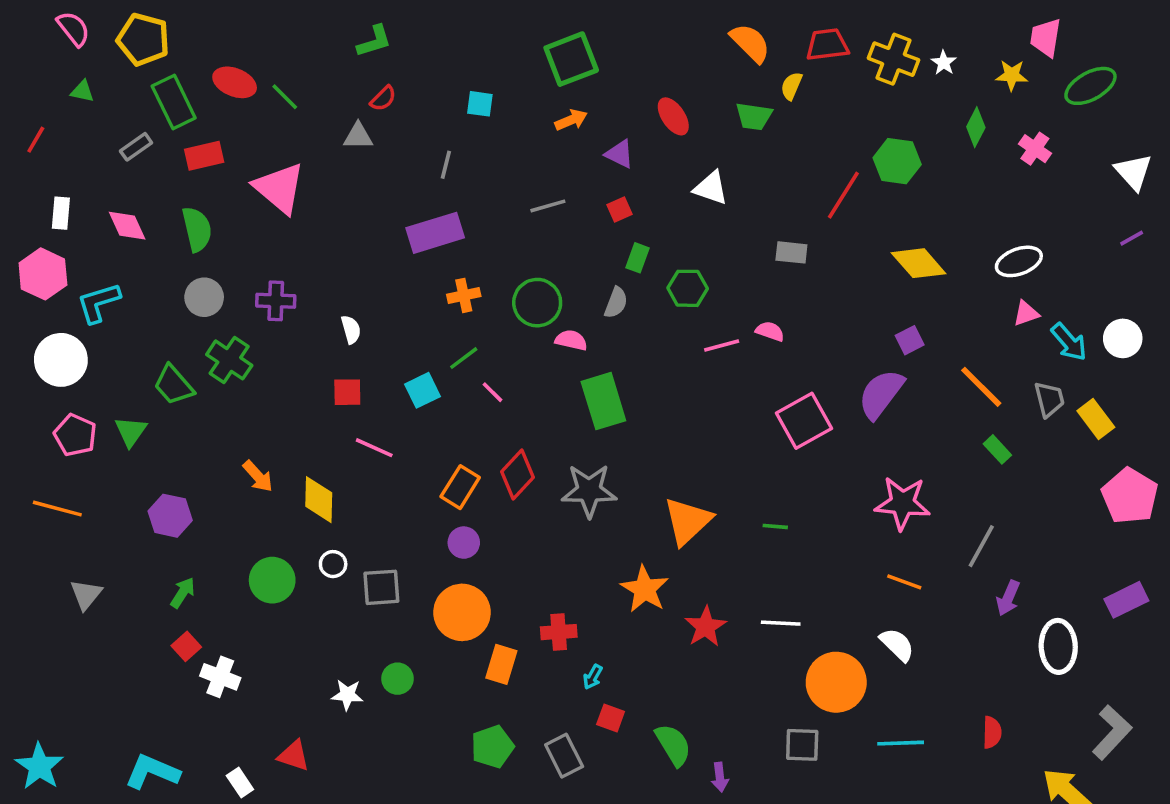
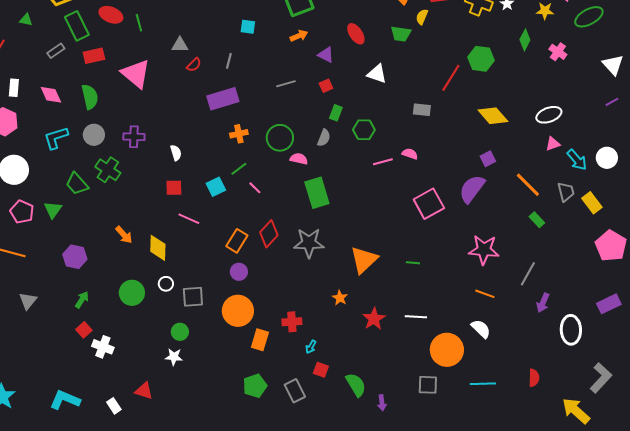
green line: (285, 97) -> (139, 23), turned 30
red semicircle: (383, 98) -> (194, 65), moved
cyan L-shape: (98, 303) -> (56, 138), moved
orange star: (645, 589) -> (340, 298), size x0.6
green circle: (398, 679) -> (180, 332), moved

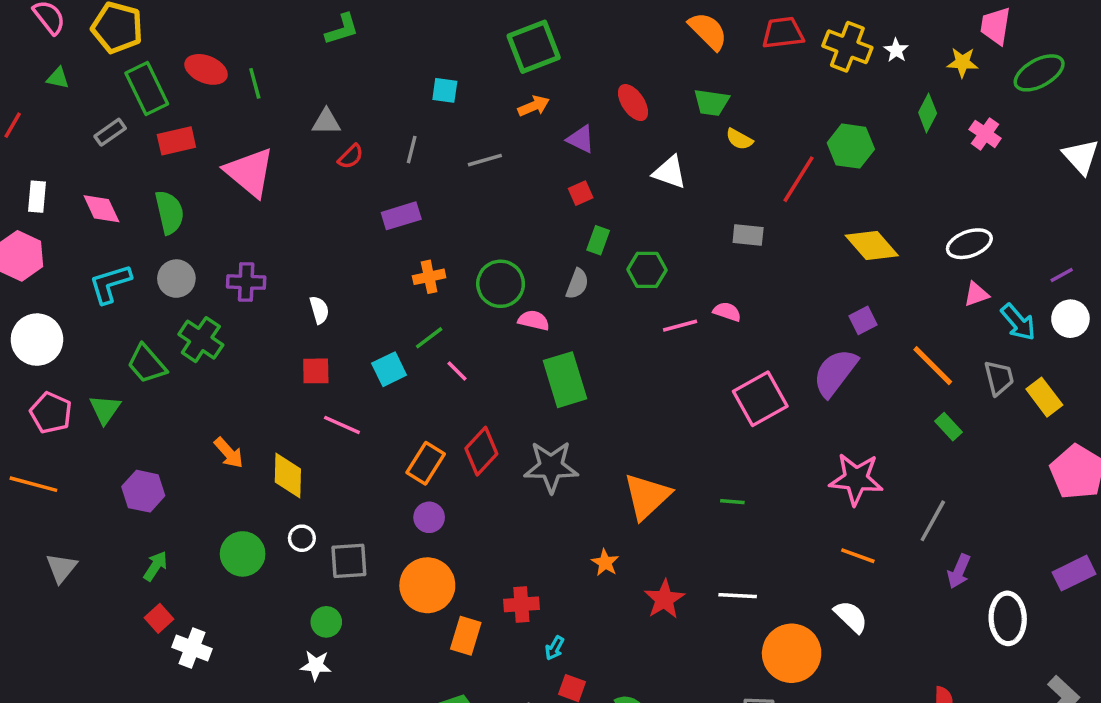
yellow semicircle: (422, 17) -> (739, 139), moved, turned -84
gray line: (286, 84) -> (485, 160), moved
purple rectangle: (223, 99) -> (401, 216), size x0.7
purple line: (612, 102) -> (1062, 275), moved

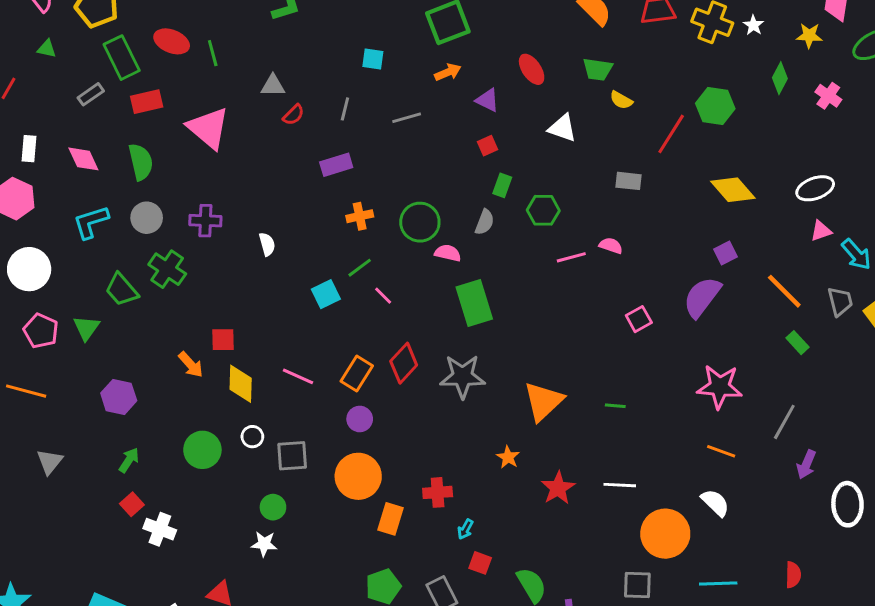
red square: (316, 371) -> (223, 340), moved
pink square: (760, 399) -> (639, 319), size x0.6
pink line: (342, 425) -> (298, 376), moved

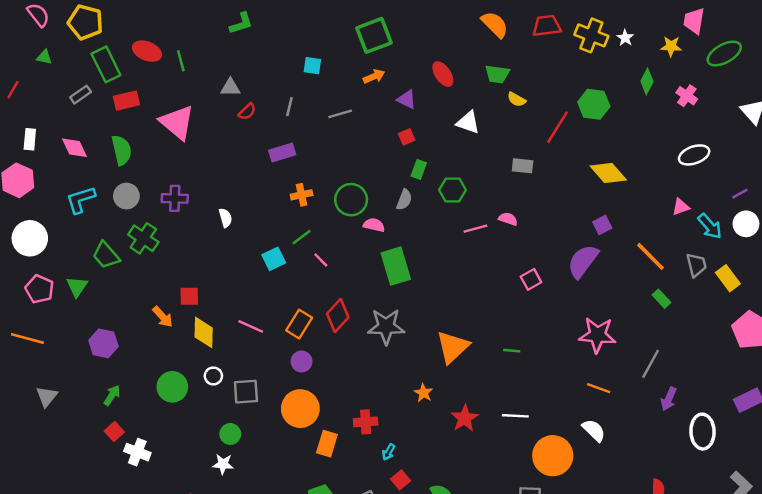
white ellipse: (815, 188) -> (694, 155), moved
red square: (480, 563) -> (401, 480), turned 30

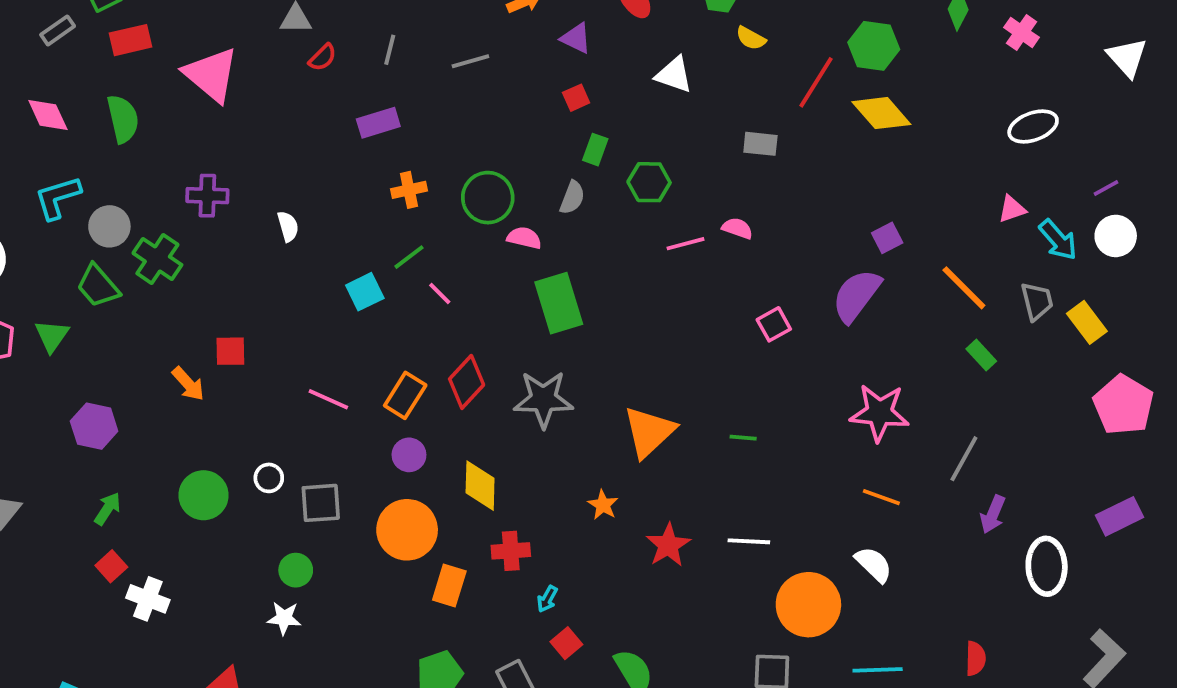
yellow diamond: (608, 173) -> (881, 113), moved
gray circle: (126, 196) -> (109, 226), moved
yellow diamond: (204, 332) -> (480, 486), moved

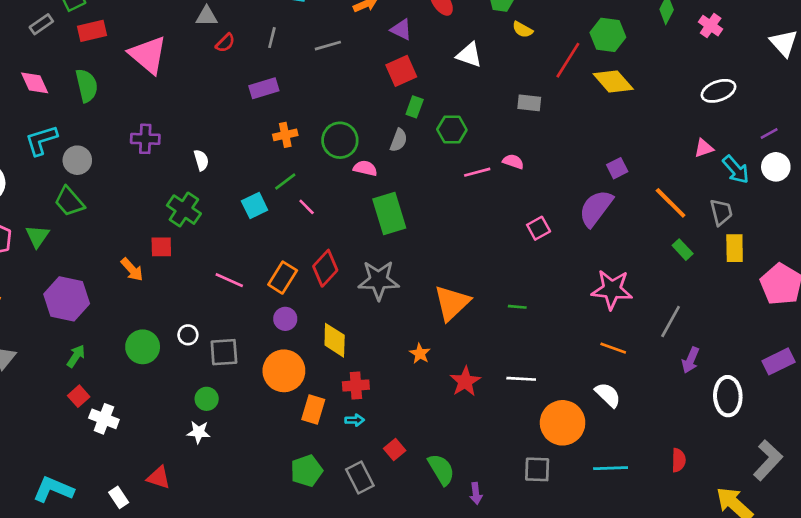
red square: (576, 98) -> (401, 71), size x1.6
green cross: (157, 259) -> (184, 210), moved
yellow rectangle: (1087, 322) -> (735, 248), moved, turned 36
purple hexagon: (94, 426) -> (67, 299), size x1.4
cyan arrow: (547, 599) -> (355, 420), moved, turned -120

